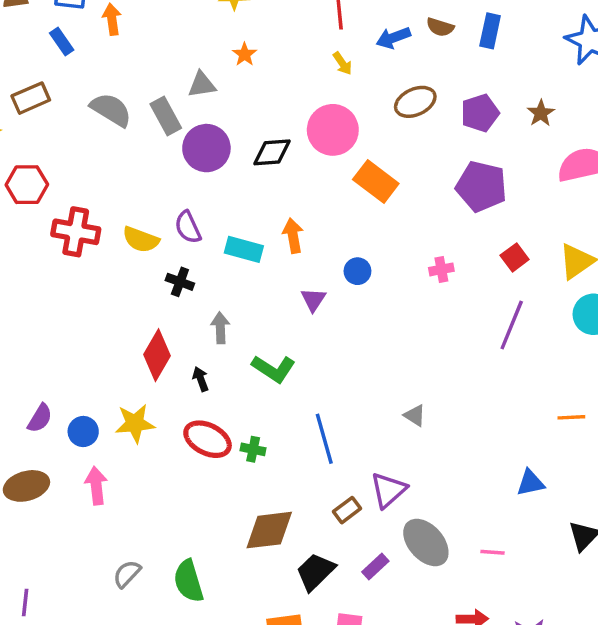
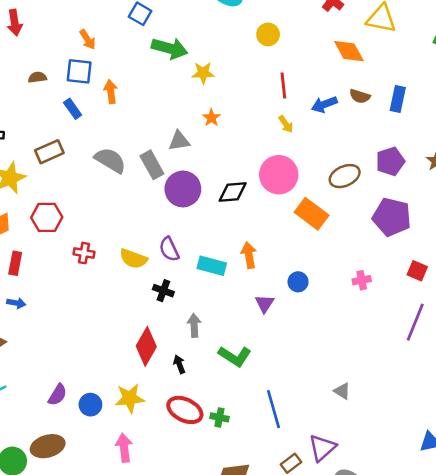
brown ellipse: (415, 102) -> (345, 176), moved
red cross: (76, 232) -> (84, 253), size x0.6
red square: (515, 257) -> (417, 271), turned -30
pink arrow: (96, 486) -> (124, 448), moved

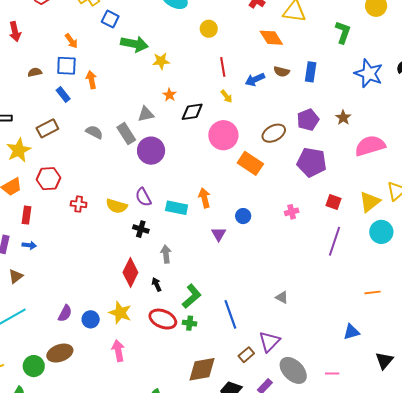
gray semicircle: (110, 160) -> (94, 132), size x0.7
black diamond: (233, 192) -> (192, 112), moved
green L-shape: (235, 356) -> (192, 296), moved, turned -70
yellow star: (130, 398) -> (120, 313), turned 30

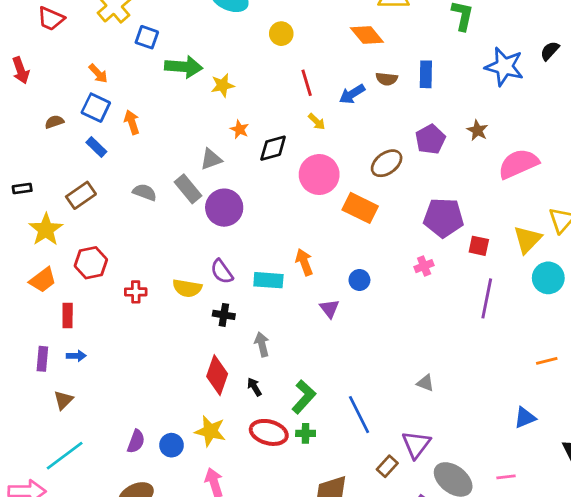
blue square: (66, 66) -> (96, 108), turned 30
purple pentagon: (312, 162) -> (443, 218), moved

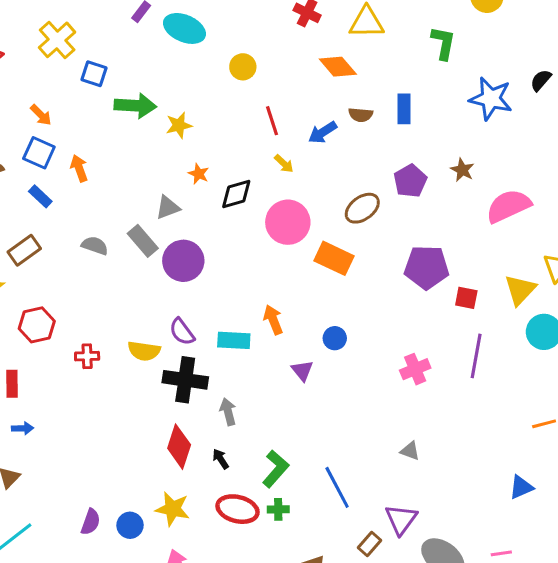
pink cross: (424, 266) -> (415, 369), moved, size x1.4
black cross: (224, 315) -> (185, 380), size x1.8

